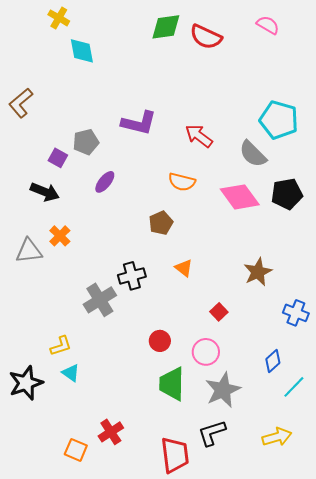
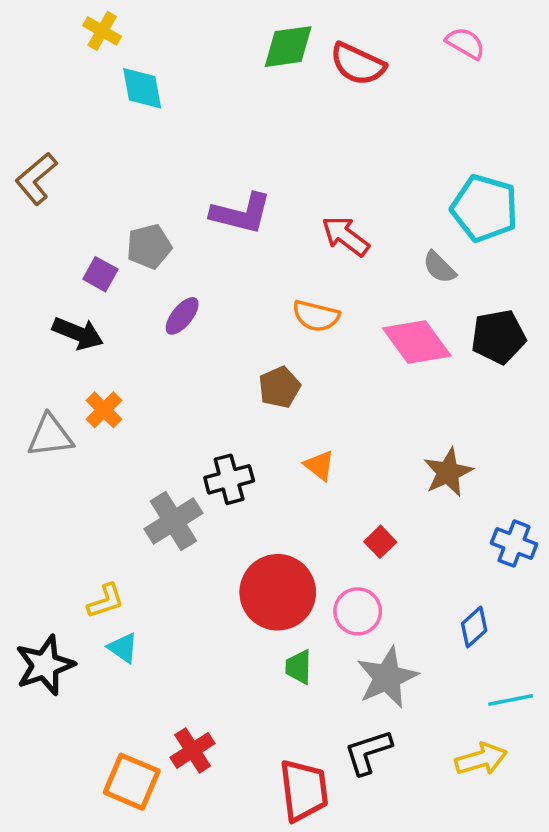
gray semicircle: (253, 154) -> (439, 267), size x0.7
red circle: (160, 341) -> (278, 592), size x2.0
green trapezoid: (172, 384) -> (299, 667), size x0.6
cyan line: (294, 387) -> (511, 700), moved, turned 35
orange square: (76, 450) -> (132, 782), size x1.4

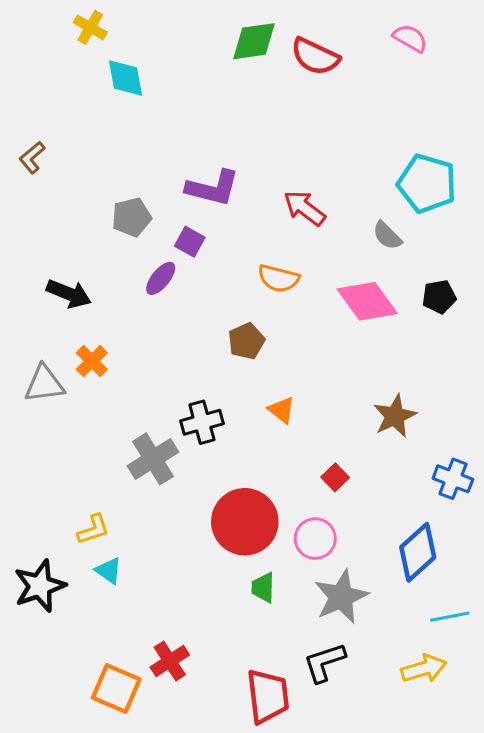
brown L-shape: (36, 179) -> (32, 157), size x0.7
purple square: (100, 274) -> (190, 242), moved
black pentagon: (498, 337) -> (439, 297), size x0.7
blue diamond: (474, 627) -> (418, 552), size x1.6

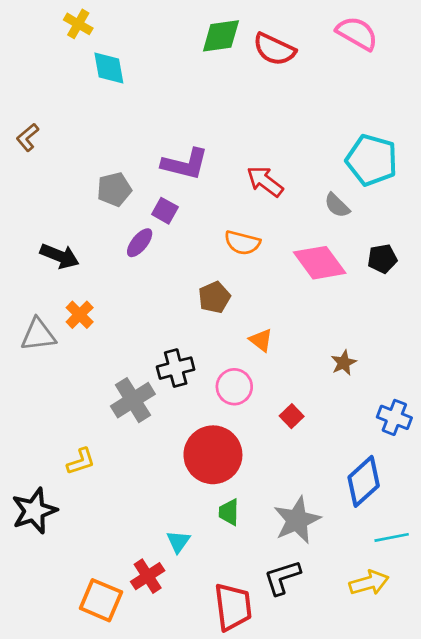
pink semicircle: (410, 38) -> (357, 33), size x1.4
orange triangle: (282, 410) -> (261, 340), moved
brown star: (395, 416) -> (344, 363), size x0.7
pink circle: (315, 539) -> (234, 387), moved
cyan triangle: (109, 571) -> (178, 541), moved, turned 30

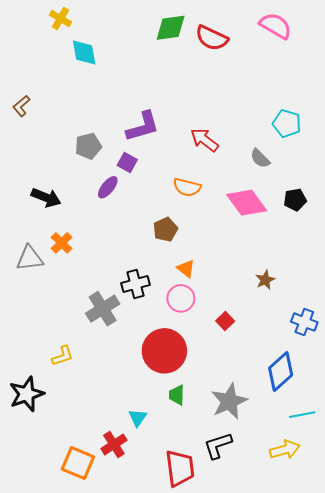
cyan pentagon: (372, 160) -> (287, 123), size x0.7
purple L-shape: (185, 164) -> (143, 127), turned -30
orange triangle: (261, 340) -> (186, 269), moved

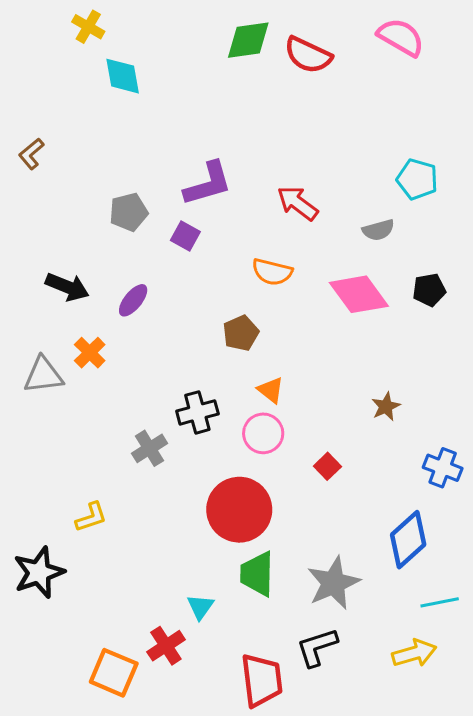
gray semicircle: (260, 158) -> (378, 230), turned -60
purple ellipse: (108, 187) -> (133, 300), moved
gray cross: (103, 309) -> (150, 448), size x0.7
green trapezoid: (177, 395) -> (257, 574), size x1.5

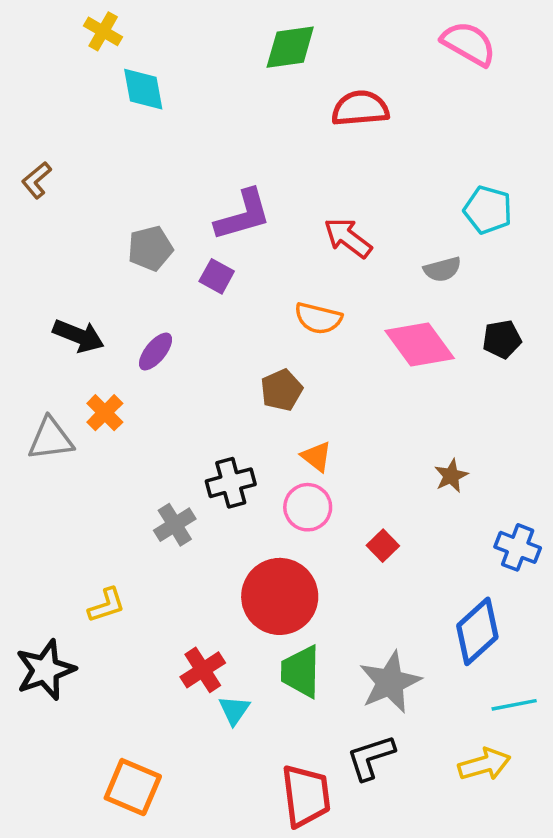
red semicircle: (308, 55) -> (360, 108), moved, turned 150
red cross: (166, 646) -> (203, 670), moved

